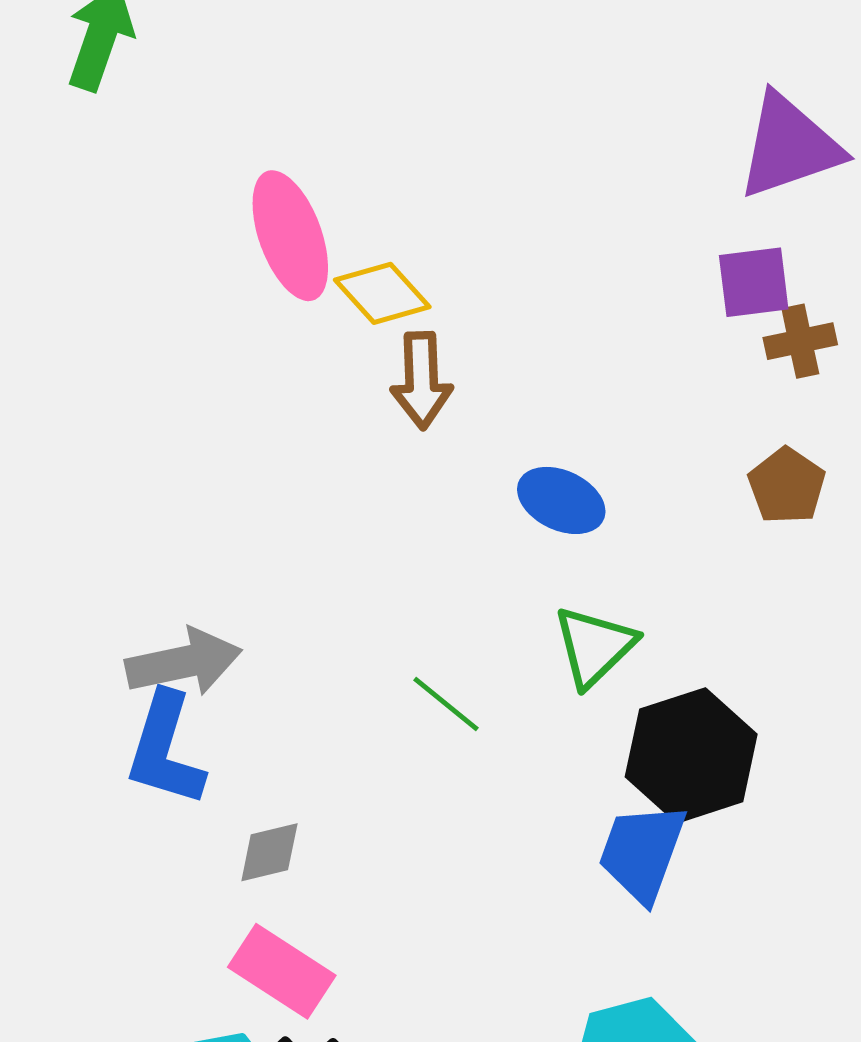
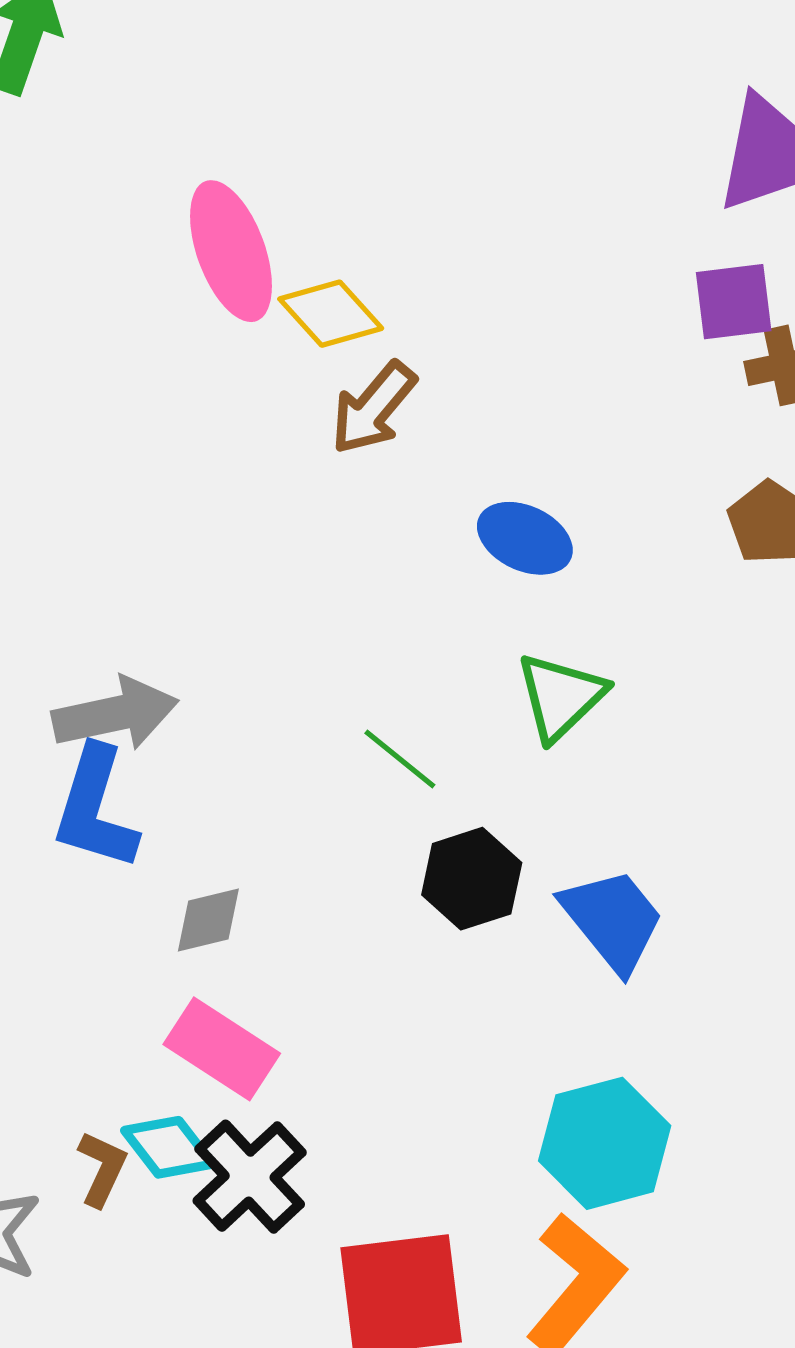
brown arrow: (421, 380) -> (373, 408), turned 42
black hexagon: (691, 755) -> (472, 879), moved, size x0.7
blue trapezoid: (642, 852) -> (613, 920), turned 121

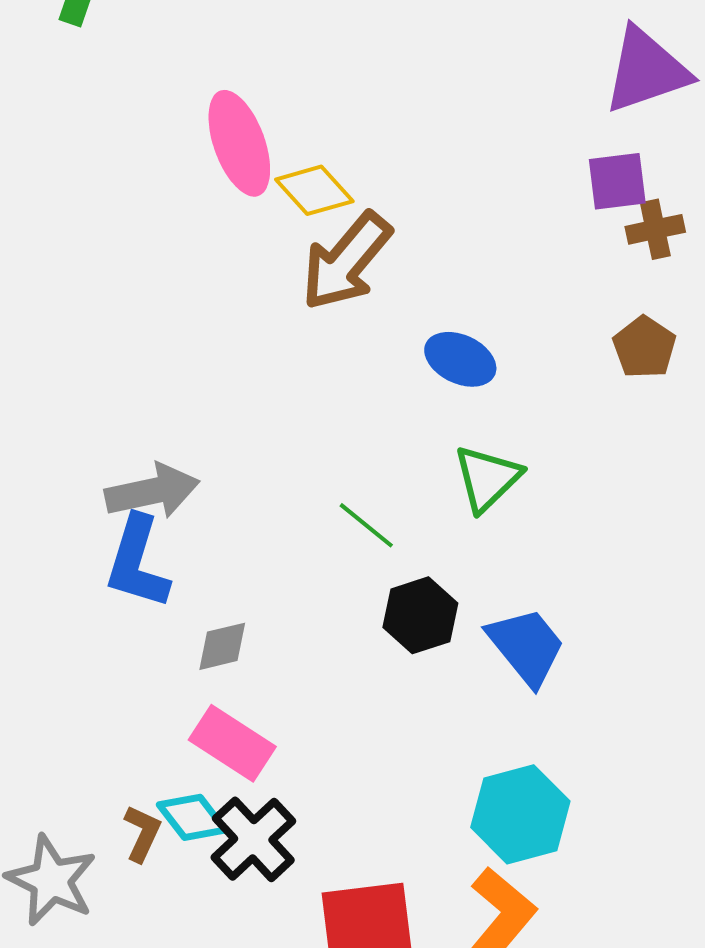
brown arrow: (373, 408) -> (346, 261), size x1.4

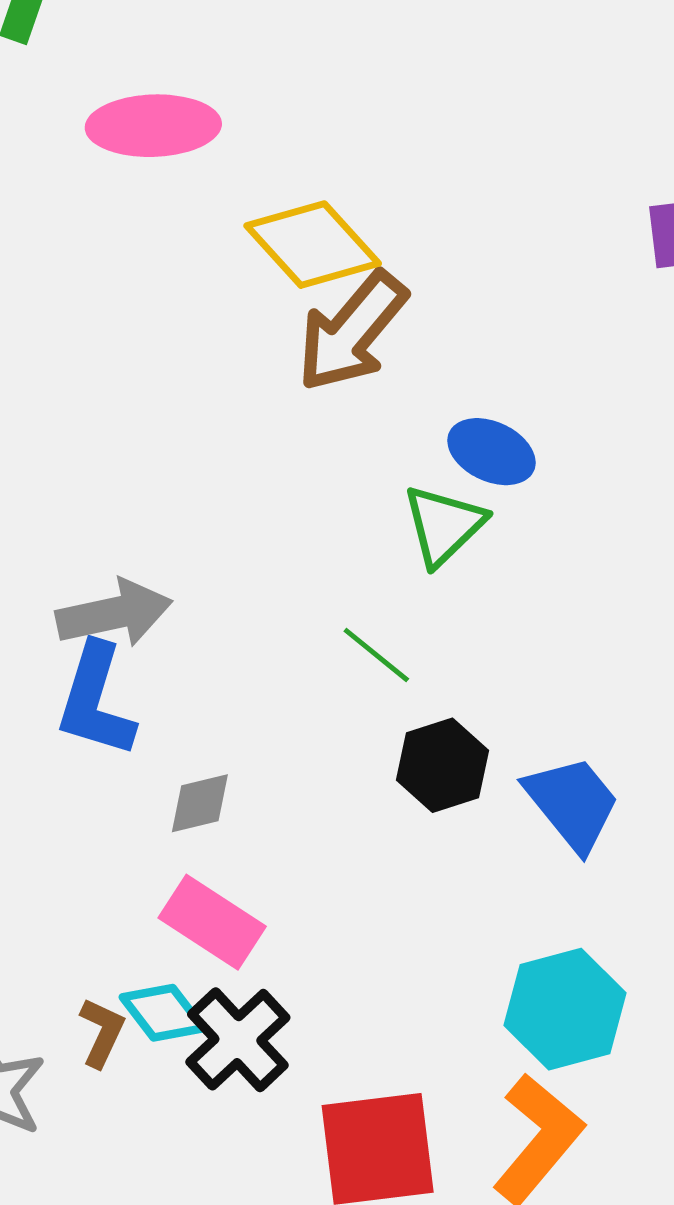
pink ellipse: (239, 143) -> (153, 126), moved, turned -72
yellow diamond: (314, 190) -> (313, 245), size x1.4
green triangle: (487, 478) -> (444, 525), moved

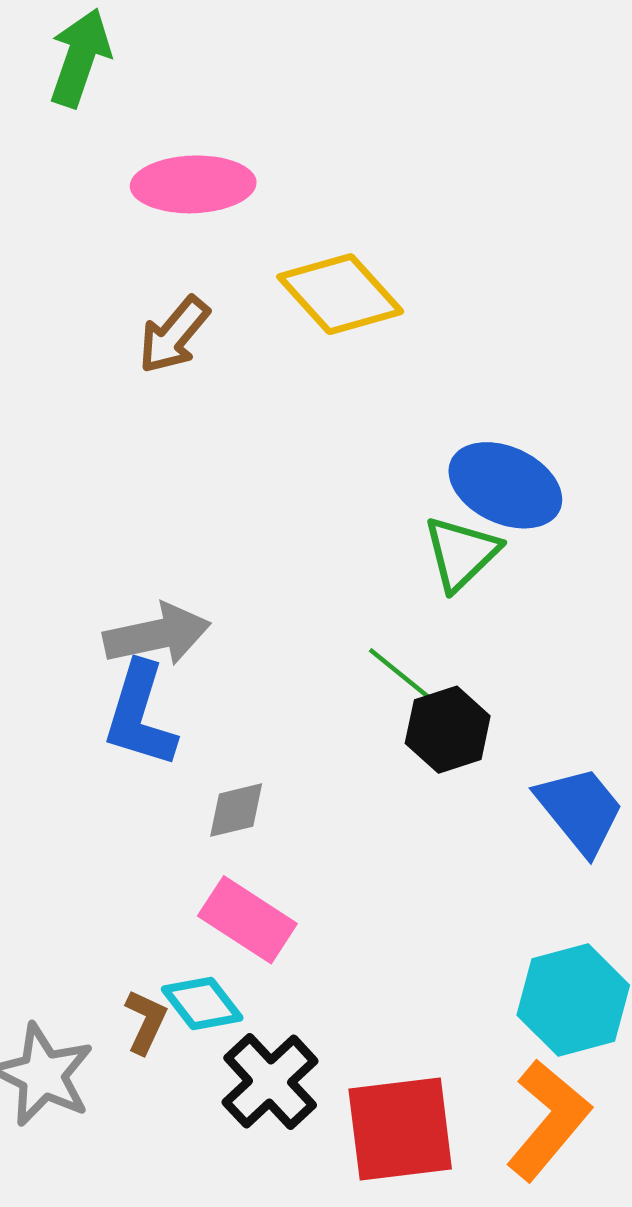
brown arrow: (352, 332) -> (174, 335), moved, size x0.7
blue ellipse: (491, 452) -> (505, 485), size x1.4
black hexagon: (442, 765) -> (448, 730), moved
black cross: (238, 1040) -> (270, 1082), moved

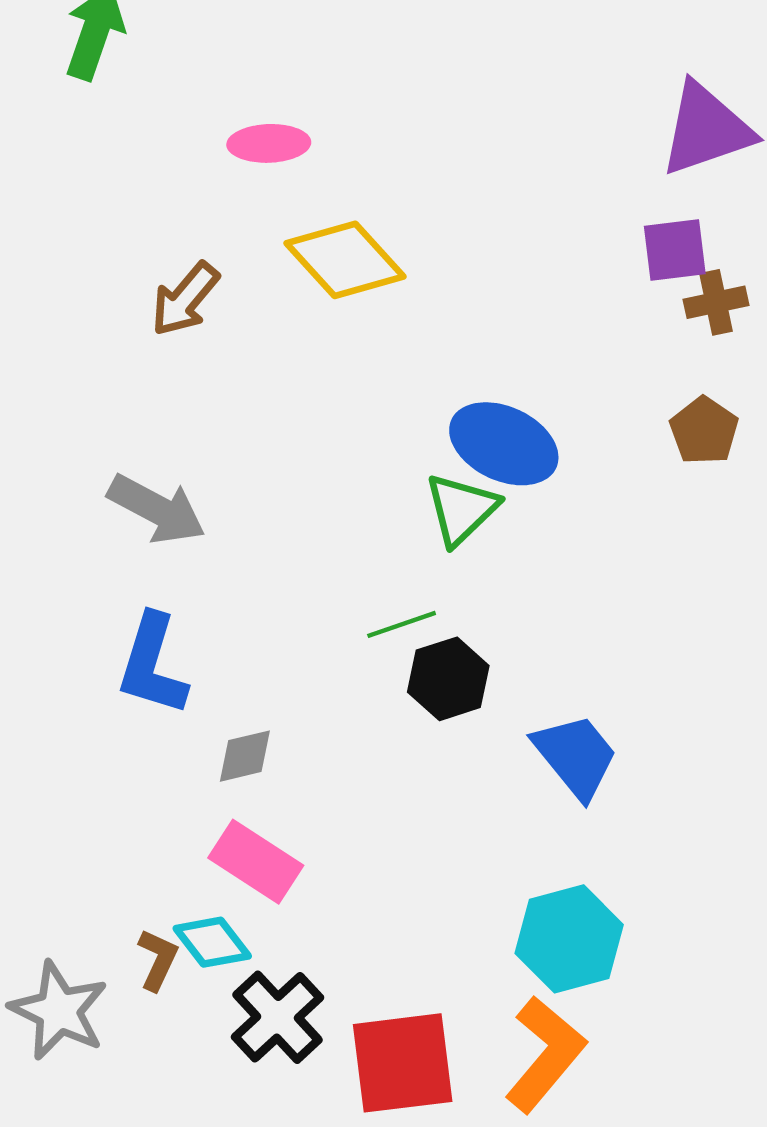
pink ellipse: (193, 184) -> (269, 143), moved, size x0.7
gray arrow: (157, 635) -> (157, 509), moved, turned 40
green line: (399, 673) -> (402, 624), turned -58

